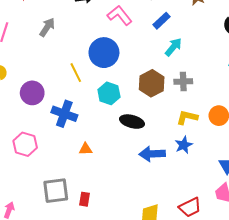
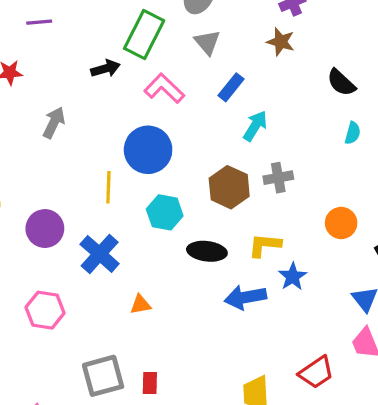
yellow line: (76, 73) -> (108, 187), turned 36
blue cross: (64, 114) -> (100, 254), turned 30
yellow L-shape: (187, 117) -> (265, 245), moved

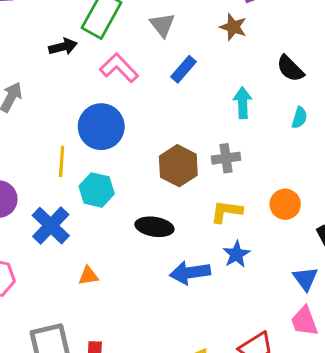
cyan arrow: (255, 126) -> (243, 103), moved, turned -36
cyan hexagon: (165, 212) -> (97, 190), moved
yellow L-shape: (265, 245) -> (226, 212), moved

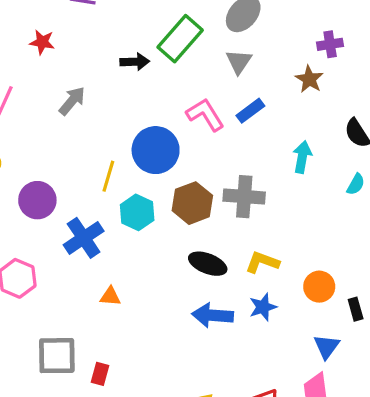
pink L-shape: (119, 68) -> (205, 115), moved
gray cross: (226, 158) -> (244, 197), moved, size x1.4
brown hexagon: (178, 166) -> (192, 203), moved
orange circle: (285, 204) -> (319, 287), moved
black ellipse: (154, 227) -> (208, 264), moved

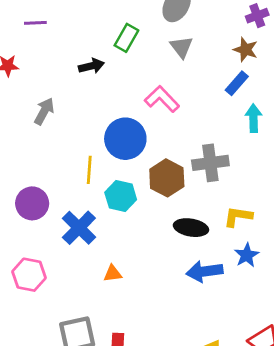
green rectangle: (180, 39) -> (126, 38), size x0.7
blue rectangle: (250, 111) -> (237, 83), moved

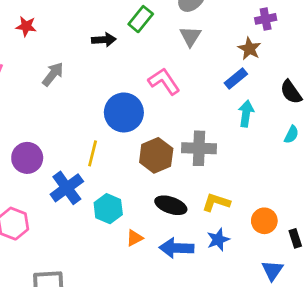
yellow line: (89, 170) -> (93, 153), moved
cyan hexagon: (121, 196) -> (108, 209), moved
orange triangle: (113, 274) -> (135, 238), moved, turned -30

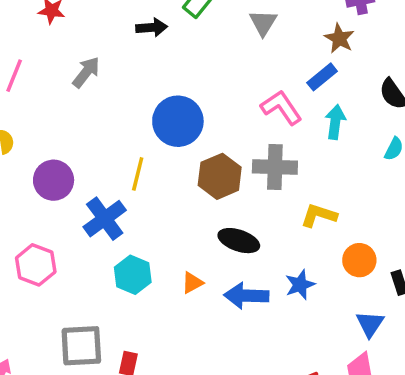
pink L-shape: (164, 81) -> (281, 107), moved
yellow L-shape: (216, 202) -> (319, 215), moved
cyan hexagon: (108, 209) -> (133, 275), moved

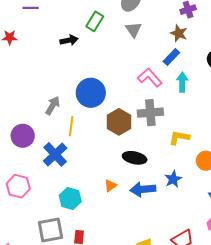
gray arrow: (86, 72) -> (53, 106), moved
cyan hexagon: (133, 275) -> (70, 199), moved

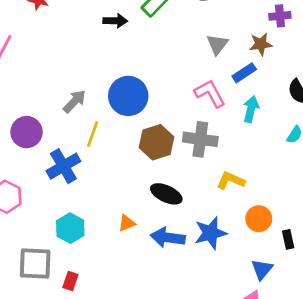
gray triangle: (133, 30) -> (217, 44), moved
brown star: (179, 33) -> (261, 44), turned 30
blue star: (173, 179) -> (211, 233), size x1.4

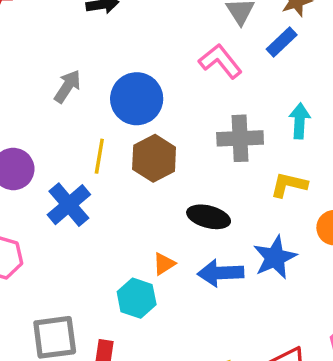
pink L-shape: (210, 93) -> (220, 61), moved
gray arrow: (75, 101) -> (68, 86), moved
cyan arrow: (251, 109) -> (300, 121), moved
brown hexagon: (156, 142) -> (154, 158), moved
cyan hexagon: (70, 228) -> (137, 298), moved

